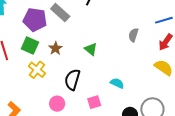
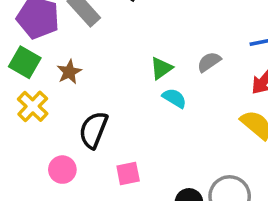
gray semicircle: (133, 35) -> (209, 62), turned 32
green triangle: (91, 49) -> (161, 68), moved, turned 40
cyan semicircle: (117, 83) -> (174, 98), moved

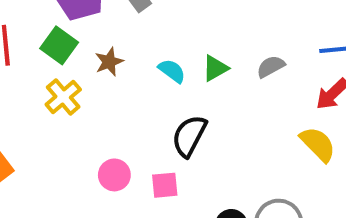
cyan semicircle: (174, 98) -> (172, 71), moved
black semicircle: (93, 130) -> (189, 136), moved
pink circle: (62, 170) -> (114, 175), moved

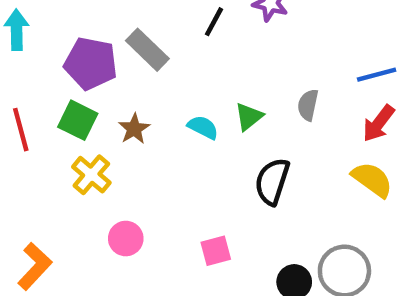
gray semicircle: (271, 67) -> (308, 105), turned -40
black semicircle: (189, 136) -> (272, 181), moved
pink circle: (114, 175) -> (126, 239), moved

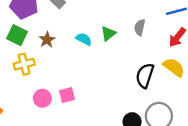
yellow cross: (91, 175) -> (24, 64), turned 36
black semicircle: (272, 181) -> (145, 76), moved
pink square: (216, 251) -> (67, 95), moved

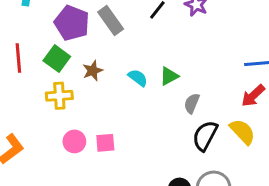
gray semicircle: (140, 27) -> (192, 103), moved

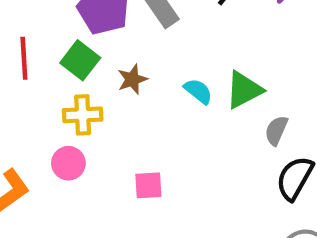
green triangle: (169, 76) -> (244, 90), size x1.4
pink circle: (74, 141) -> (68, 163), moved

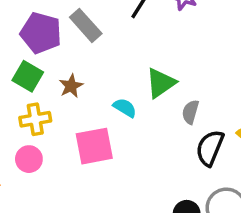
cyan semicircle: (198, 91) -> (125, 108), moved
pink square: (148, 185) -> (94, 146), moved, size x1.6

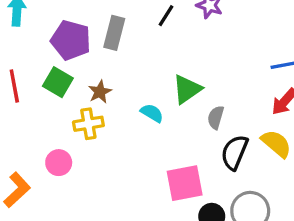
gray rectangle: (86, 25) -> (114, 33), turned 56
yellow cross: (35, 119) -> (88, 124), moved
pink square: (94, 146) -> (185, 183), moved

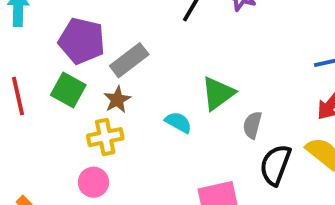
gray rectangle: (114, 33) -> (129, 60), moved, turned 40
pink circle: (59, 163) -> (93, 182), moved

